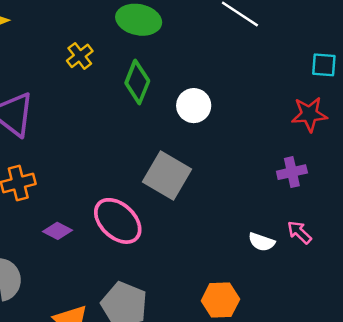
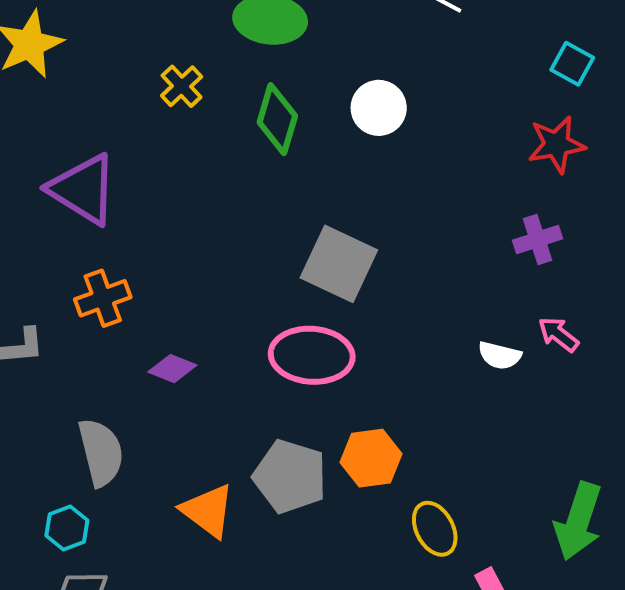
cyan square: (324, 65) -> (572, 64), turned 30
white circle: (194, 106) -> (379, 108), moved
pink ellipse: (118, 221) -> (312, 355), moved, turned -33
orange hexagon: (220, 300) -> (371, 458), moved

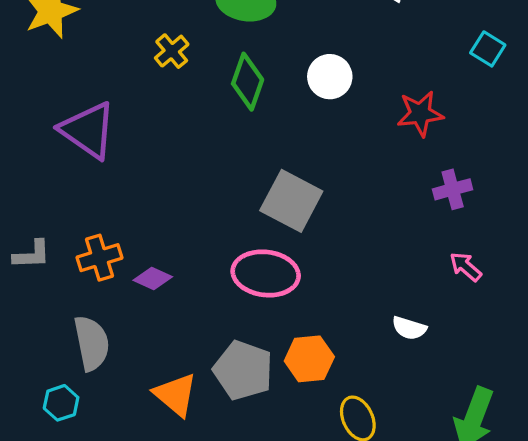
red star: (557, 145) -> (420, 114), moved
orange cross: (103, 298) -> (99, 258), moved
white semicircle: (500, 355) -> (409, 328), moved

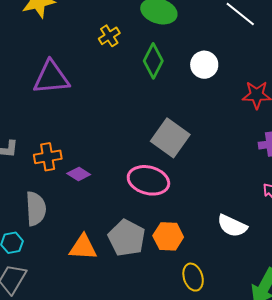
purple triangle: (88, 130) -> (51, 78), turned -48
white semicircle: (409, 328) -> (232, 226), size x1.4
orange triangle: (176, 395) -> (83, 247), turned -44

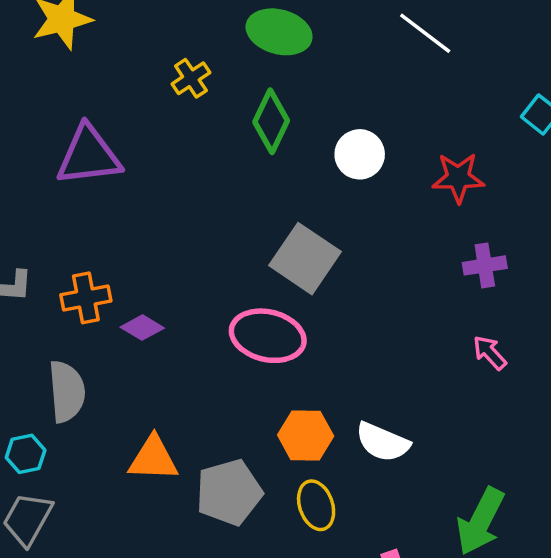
white circle: (204, 65) -> (360, 154), moved
white semicircle: (232, 226) -> (383, 442), moved
gray pentagon: (127, 238) -> (229, 492), moved, turned 30
yellow ellipse: (193, 277) -> (316, 505), moved

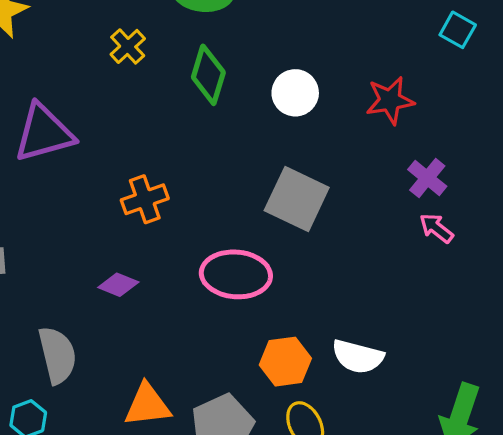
gray square: (305, 259) -> (297, 199), moved
purple cross: (485, 265) -> (427, 178), turned -33
orange cross: (86, 298) -> (145, 199), moved
pink arrow: (490, 353) -> (436, 228), moved

